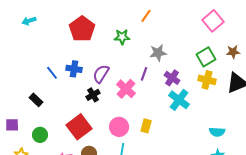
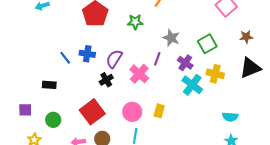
gray star: (158, 53) -> (171, 38), turned 30
green square: (206, 57) -> (207, 44), moved
yellow cross: (207, 80) -> (215, 74), moved
black rectangle: (36, 100) -> (49, 85), turned -40

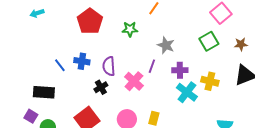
green square: (207, 44) -> (209, 41), moved
purple semicircle: (114, 59) -> (109, 66), turned -36
purple cross: (185, 63) -> (180, 70), turned -35
black rectangle: (49, 85) -> (44, 92), size x1.5
purple square: (25, 110) -> (31, 116), moved, turned 32

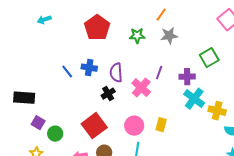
green square: (209, 41) -> (209, 58), moved
gray star: (166, 45) -> (169, 36), moved, turned -30
yellow cross: (210, 81) -> (217, 111), moved
black rectangle: (44, 92) -> (24, 98), moved

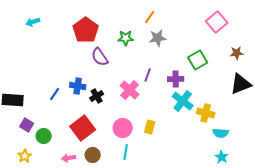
blue cross: (89, 68) -> (78, 86), moved
blue line: (67, 72) -> (55, 94), moved, turned 72
purple semicircle: (116, 73) -> (100, 57), moved, turned -30

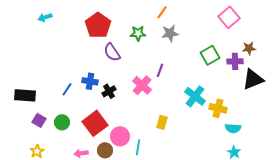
purple cross: (176, 79) -> (235, 61), moved
pink circle: (123, 128) -> (120, 136), moved
green circle: (44, 136) -> (62, 122), moved

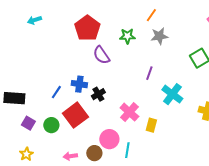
pink cross: (142, 85) -> (129, 112), moved
cyan cross: (195, 96) -> (172, 94), moved
red square: (95, 123) -> (75, 115), moved

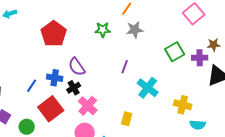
red pentagon: (87, 28) -> (54, 34), moved
purple semicircle: (101, 55) -> (77, 67), moved
pink cross: (129, 112) -> (88, 106), moved
green circle: (51, 125) -> (27, 127), moved

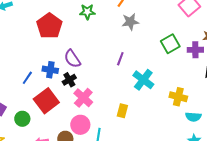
green star: (103, 30) -> (87, 12), moved

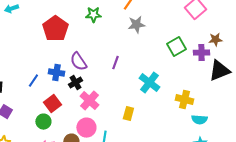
purple line: (120, 59) -> (115, 63), moved
red square: (46, 101) -> (52, 104), size x0.7
green circle: (22, 119) -> (43, 122), moved

